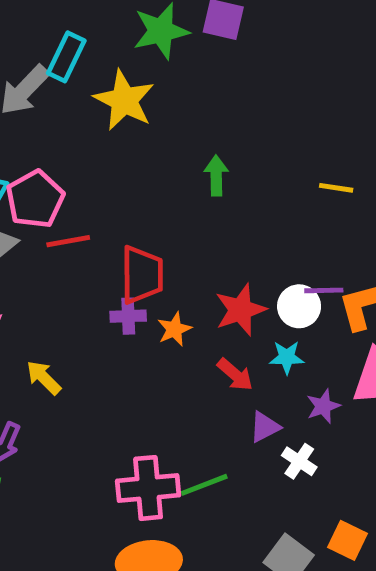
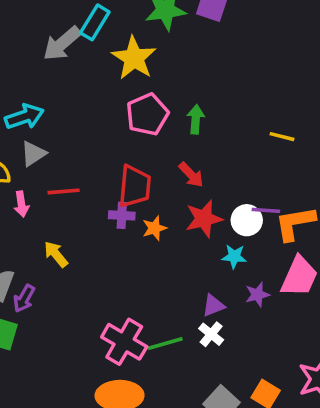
pink pentagon: (35, 199) -> (147, 114), moved
red line: (68, 241) -> (64, 191), moved
red arrow: (235, 375) -> (191, 175), moved
white cross: (299, 461) -> (211, 334), moved
pink cross: (148, 488) -> (124, 342), turned 30

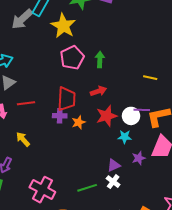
yellow line: (282, 137) -> (150, 78), moved
red arrow: (191, 175) -> (98, 91), turned -63
pink cross: (124, 342) -> (42, 190), moved

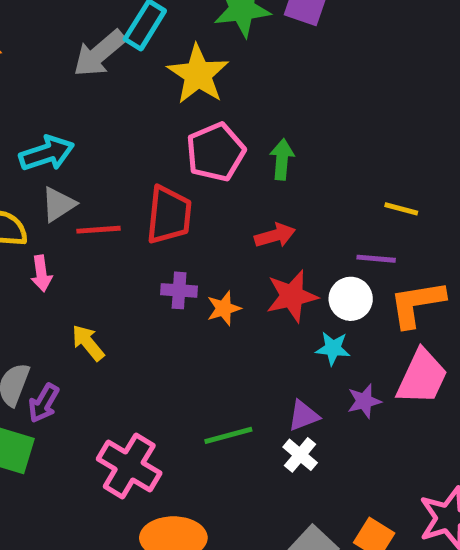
red trapezoid: (66, 99) -> (169, 215), moved
red line: (26, 103) -> (98, 230), moved
purple line: (142, 110) -> (376, 259), moved
green line: (87, 188) -> (228, 435), moved

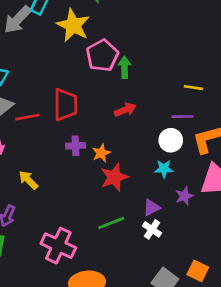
pink pentagon: (216, 152) -> (102, 55), moved
red star: (292, 296) -> (114, 177), moved

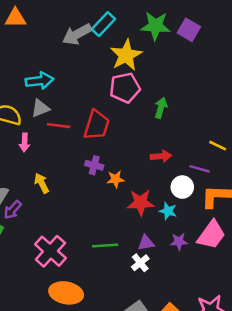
pink pentagon: (102, 55) -> (125, 88), moved
red arrow: (125, 110) -> (161, 156), moved
red star: (114, 177) -> (141, 203), moved

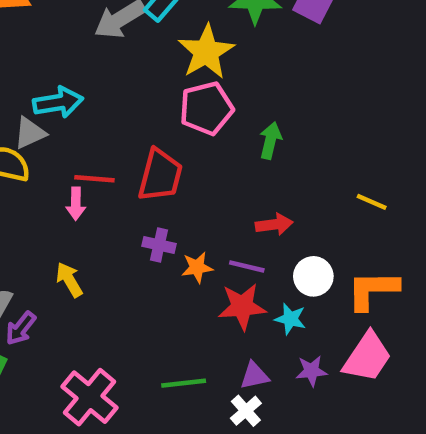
gray triangle: (40, 108) -> (30, 133), moved
pink arrow: (25, 142) -> (76, 204), moved
purple line: (200, 169) -> (247, 266), moved

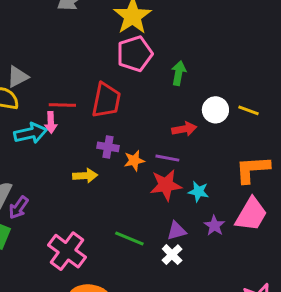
cyan arrow: (58, 102) -> (31, 133), moved
white circle: (313, 276) -> (215, 110), moved
yellow arrow: (69, 280) -> (85, 176), moved, turned 120
purple star: (311, 371) -> (214, 226), turned -30
green line: (184, 383) -> (129, 238), turned 32

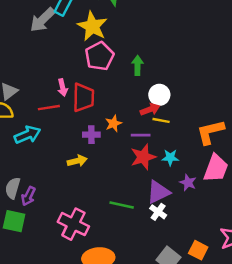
white circle: (215, 110) -> (159, 95), moved
yellow line: (249, 110) -> (161, 120), moved
pink arrow: (51, 122) -> (63, 88), moved
orange star: (134, 161) -> (113, 123), moved
purple triangle: (176, 231) -> (158, 192), size x1.5

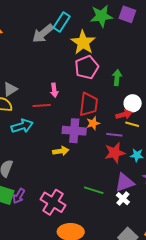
red trapezoid: (83, 97) -> (89, 104), moved
purple cross: (91, 135) -> (74, 131), size x1.6
purple arrow: (28, 196) -> (19, 196), moved

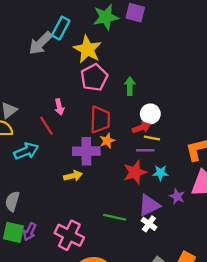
red line: (42, 106) -> (46, 126), turned 66
purple line: (114, 135) -> (145, 150), moved

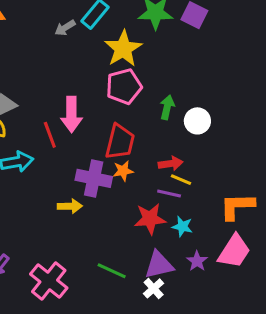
gray arrow: (40, 43) -> (65, 28), size x0.6
pink arrow: (59, 107) -> (71, 114), size x1.6
white circle: (150, 114) -> (197, 121), moved

